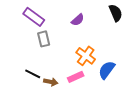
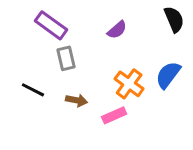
blue semicircle: (107, 70) -> (168, 75), moved
black line: (33, 74) -> (33, 90), moved
brown arrow: (51, 82) -> (76, 100), moved

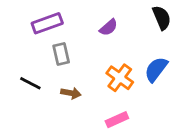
purple rectangle: (51, 25) -> (47, 23), turned -56
pink rectangle: (114, 115) -> (117, 120), moved

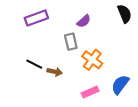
gray rectangle: (61, 54) -> (71, 42), moved
blue semicircle: (156, 69) -> (120, 85), moved
black line: (30, 83) -> (34, 64), moved

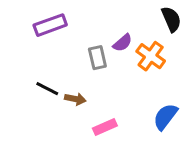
purple semicircle: (84, 21) -> (123, 43), moved
orange cross: (92, 60) -> (151, 56), moved
pink rectangle: (90, 92) -> (105, 127), moved

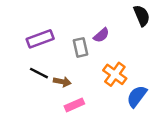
purple rectangle: (50, 25) -> (40, 39), moved
orange cross: (151, 56) -> (115, 74), moved
pink rectangle: (105, 127) -> (74, 105), moved

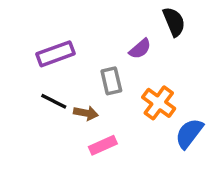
black semicircle: (142, 16) -> (174, 22), moved
gray rectangle: (81, 47) -> (111, 81), moved

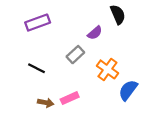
purple rectangle: (55, 54) -> (38, 23), moved
gray rectangle: (111, 81) -> (75, 55), turned 60
brown arrow: (86, 113) -> (46, 103), moved

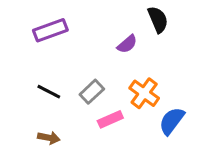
gray rectangle: (75, 55) -> (92, 92), moved
pink rectangle: (70, 98) -> (110, 119), moved
brown arrow: (46, 103) -> (49, 138), moved

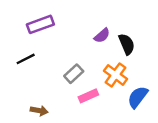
black semicircle: (158, 20) -> (127, 44), moved
black line: (49, 92) -> (26, 59), moved, turned -54

